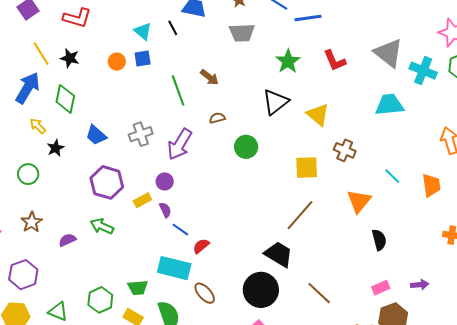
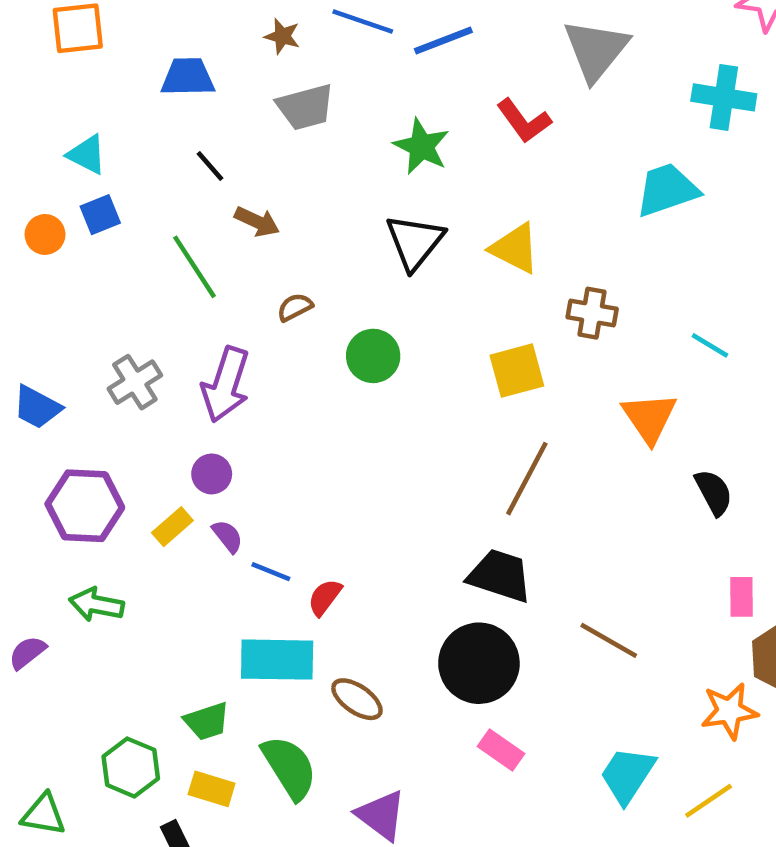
black line: (173, 28) -> (210, 166), moved
gray triangle: (388, 53) -> (596, 50), moved, turned 44
pink rectangle: (381, 288) -> (742, 597), turned -54

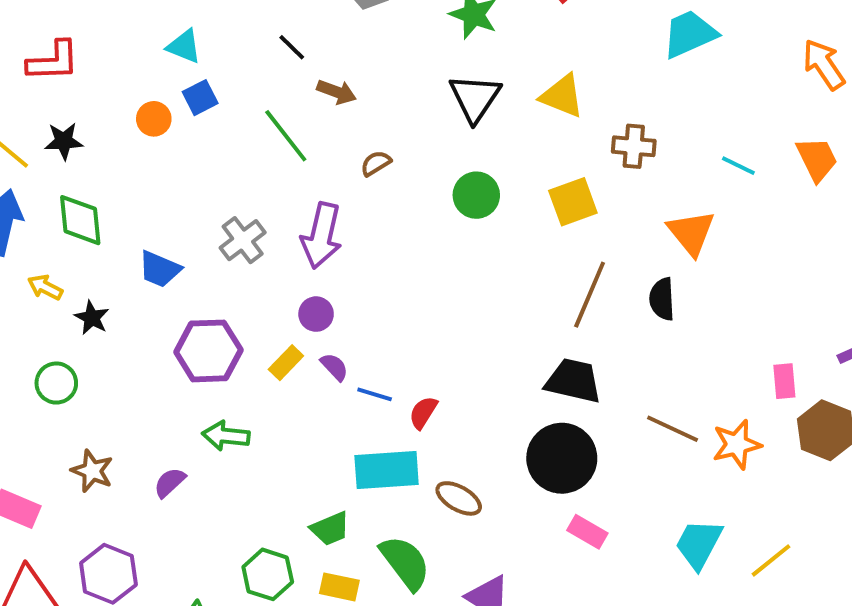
green circle: (373, 356) -> (476, 195), moved
black semicircle: (714, 492) -> (662, 299), moved, turned -150
orange star: (729, 711) -> (737, 444), moved

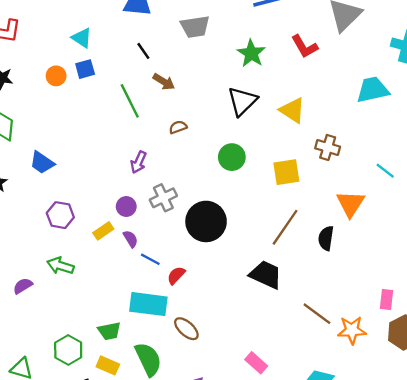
purple arrow: (322, 236) -> (138, 162), size x0.6
gray cross: (243, 240) -> (163, 198), moved
purple hexagon: (208, 351) -> (60, 215), size x0.7
black circle: (562, 458) -> (206, 221), moved

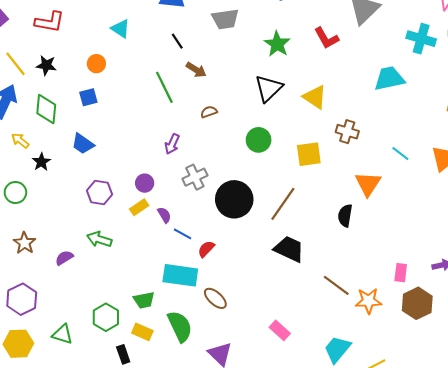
blue square: (85, 69) -> (88, 97), moved
purple circle: (126, 206) -> (145, 183), moved
brown line: (285, 227) -> (283, 204), moved

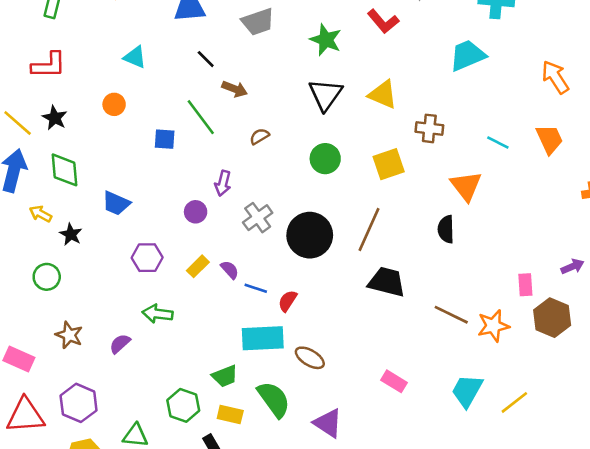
black star: (46, 65) -> (55, 118), turned 30
blue square: (88, 97) -> (165, 139), moved, turned 30
purple circle: (145, 183) -> (196, 212), moved

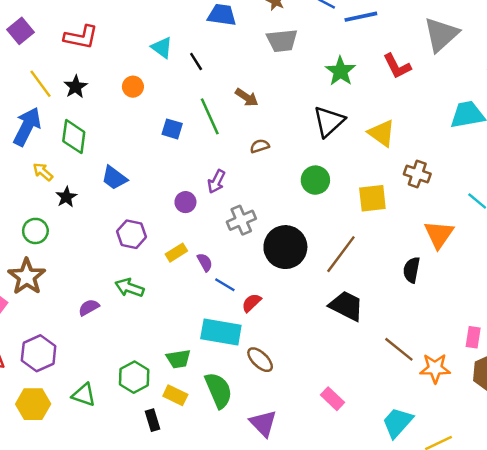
black line: (206, 59) -> (196, 61), moved
brown star: (69, 335) -> (27, 277), moved, size x1.4

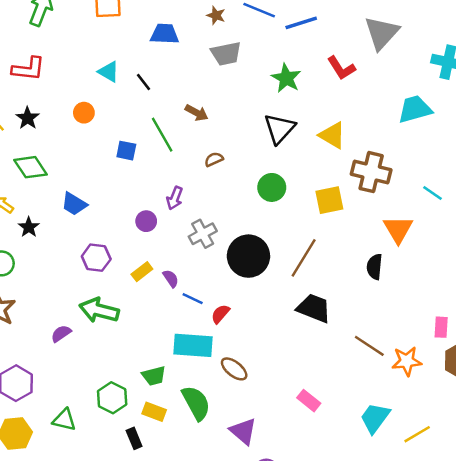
green diamond: (74, 137) -> (31, 167), turned -36
brown cross: (417, 174) -> (371, 172), size x1.5
green arrow: (129, 288) -> (99, 310), size x1.4

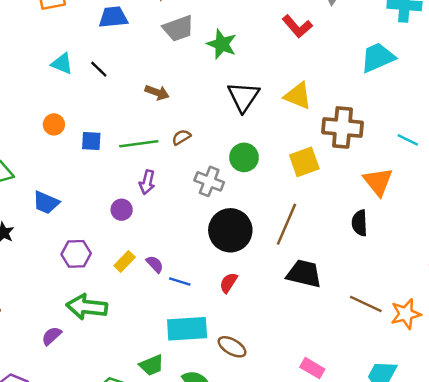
green star: (286, 78) -> (222, 44), moved
orange circle: (84, 113) -> (54, 124), moved
green line: (162, 135) -> (139, 144), moved, turned -60
gray cross: (203, 234) -> (209, 181), moved, turned -32
red semicircle: (220, 314) -> (228, 283), moved

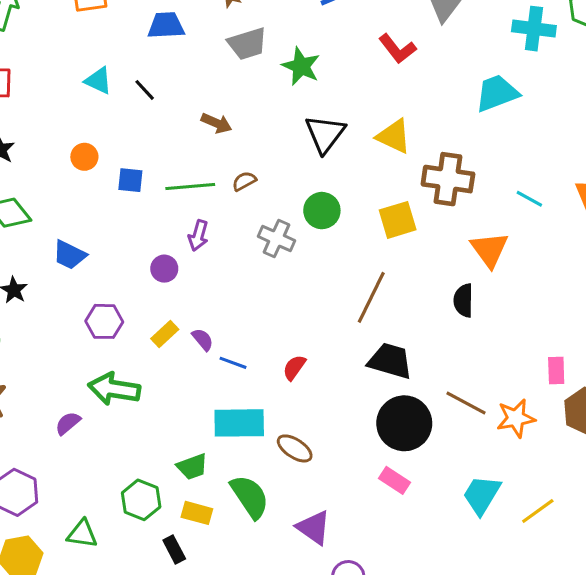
black circle: (230, 230) -> (404, 423), moved

